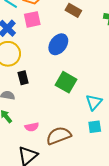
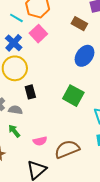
pink square: (32, 19) -> (38, 34), turned -30
blue ellipse: (58, 44) -> (85, 56), moved

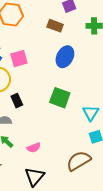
pink square: (38, 34) -> (19, 59), moved, turned 36
brown semicircle: (67, 149) -> (79, 161), moved

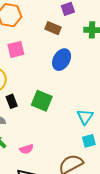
pink square: (19, 59) -> (16, 49), moved
green square: (60, 98) -> (42, 101), moved

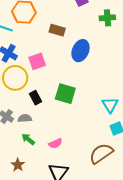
brown rectangle: (53, 28) -> (57, 30), moved
pink square: (16, 49) -> (37, 61), moved

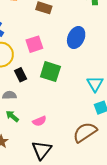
blue ellipse: (81, 51) -> (76, 38), moved
pink square: (37, 61) -> (34, 44), moved

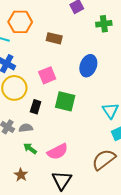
black rectangle: (21, 75) -> (36, 107), turned 48
pink semicircle: (39, 121) -> (58, 152), size x1.5

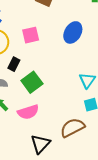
green square: (65, 101) -> (32, 82), moved, turned 30
black triangle: (62, 180) -> (40, 144), moved

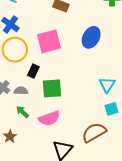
pink square: (31, 35) -> (49, 41), size x1.4
green square: (32, 82) -> (52, 88), turned 35

